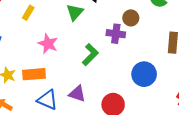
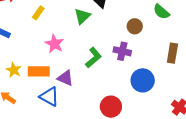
purple cross: (116, 34) -> (122, 51), moved
purple triangle: (77, 94) -> (65, 78), moved

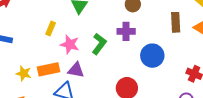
yellow rectangle: (38, 13) -> (51, 29), moved
pink star: (55, 44) -> (70, 44), moved

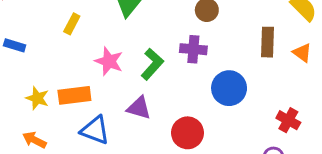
yellow rectangle: (51, 29) -> (72, 24), moved
purple triangle: (76, 70) -> (139, 108), moved

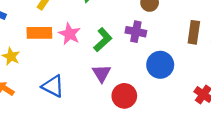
orange rectangle: (74, 95) -> (39, 33), moved
purple triangle: (139, 108) -> (102, 73), moved, turned 36

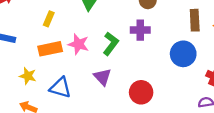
blue circle: (160, 65) -> (183, 54), moved
purple triangle: (102, 73) -> (103, 77), moved
blue triangle: (53, 86) -> (60, 88), moved

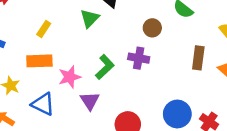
pink star: (79, 44) -> (70, 77), moved, turned 30
blue circle: (183, 54) -> (177, 114), moved

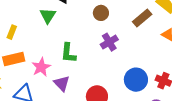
purple cross: (139, 58) -> (109, 42), moved, turned -30
brown rectangle: (198, 58) -> (142, 18), moved, turned 54
green L-shape: (105, 67) -> (68, 53), turned 150

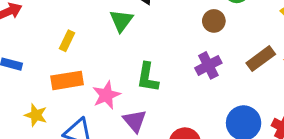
brown circle: (101, 13) -> (214, 21), moved
brown rectangle: (142, 18) -> (261, 59), moved

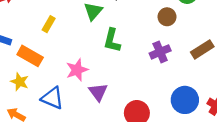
green L-shape: (148, 77) -> (112, 40), moved
orange rectangle: (67, 80) -> (30, 56), moved, turned 35

